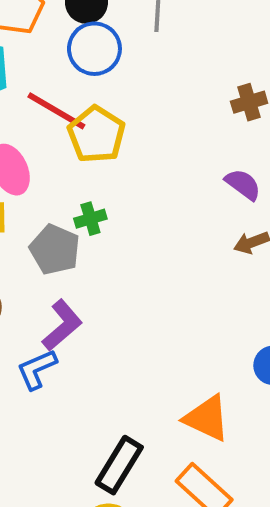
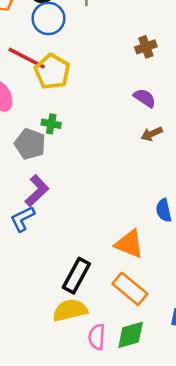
green cross: (90, 219) -> (51, 124), turned 30

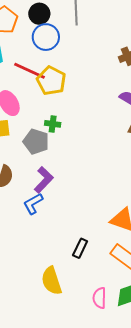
black rectangle: (76, 276) -> (80, 248), size x0.7
yellow semicircle: (70, 310) -> (52, 281), moved, turned -92

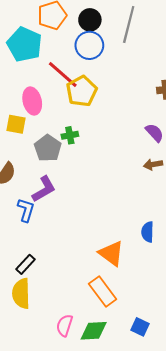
green cross: (53, 124) -> (70, 135), turned -35
blue L-shape: (33, 204) -> (26, 210), turned 120
black rectangle: (80, 248) -> (25, 264), moved

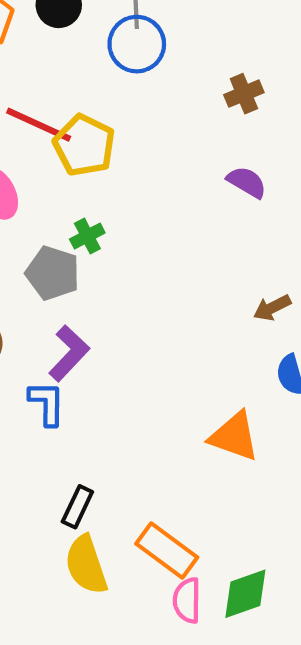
blue circle: (89, 45) -> (137, 44), moved
brown arrow: (153, 164) -> (272, 308), moved
orange rectangle: (103, 292) -> (167, 550), moved

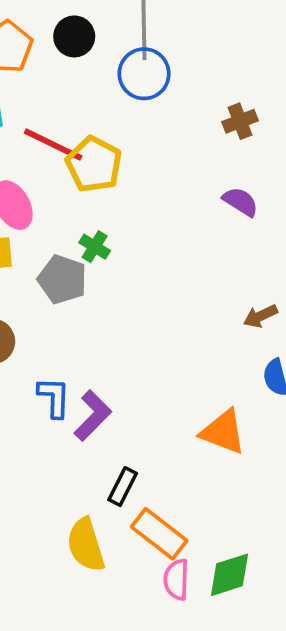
green cross: (87, 236) -> (95, 247), turned -32
purple L-shape: (69, 353) -> (93, 416), moved
black rectangle: (77, 507) -> (123, 487), moved

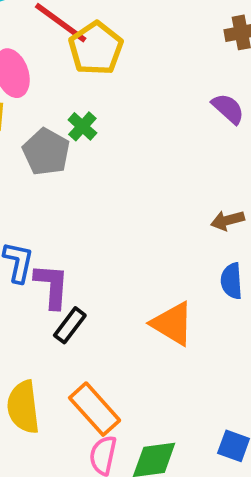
purple L-shape: (93, 416) -> (52, 286), turned -51
black rectangle: (123, 487) -> (70, 325), moved

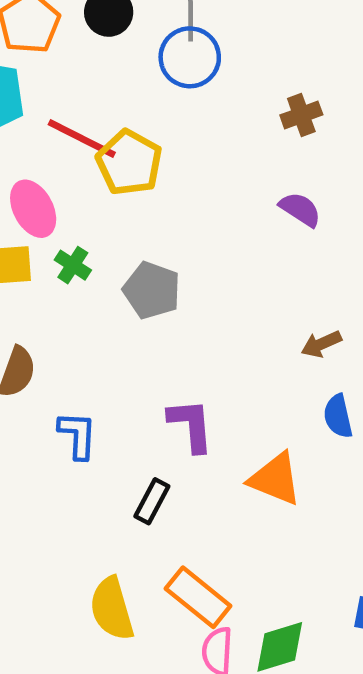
green cross: (82, 126) -> (73, 265), moved
gray pentagon: (46, 152) -> (152, 290), moved
purple L-shape: (52, 286) -> (191, 425), moved

